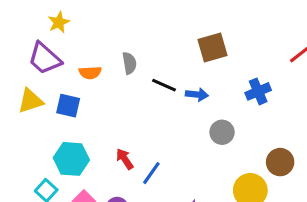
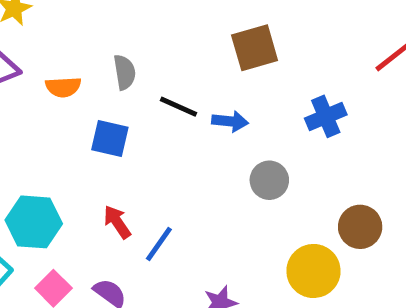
blue square: (68, 106) -> (110, 138), moved

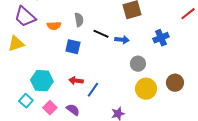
red arrow: (117, 222) -> (76, 81), turned -48
yellow circle: (313, 271) -> (146, 89), moved

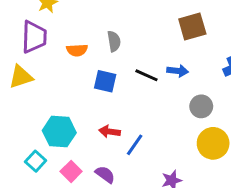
purple trapezoid: (25, 17) -> (34, 37), turned -130
black line: (101, 34) -> (146, 75), moved

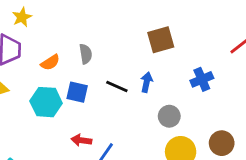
orange semicircle: (77, 50) -> (50, 62), turned -30
blue arrow: (178, 71) -> (147, 82), turned -84
cyan hexagon: (59, 132) -> (46, 102), moved

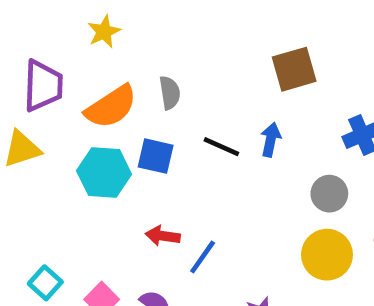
yellow star: (22, 17) -> (104, 32), moved
orange semicircle: (50, 62) -> (111, 107), size x1.6
gray circle: (169, 116) -> (329, 194), moved

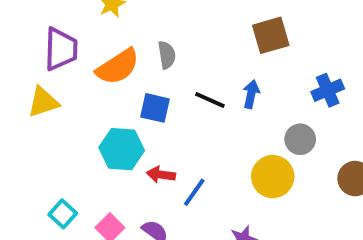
cyan hexagon: (104, 173) -> (122, 149), moved
yellow circle: (327, 255) -> (273, 177), moved

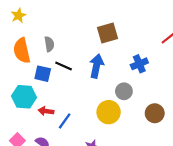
orange semicircle: (118, 67) -> (22, 51), turned 110
blue arrow: (251, 94) -> (96, 66), size x1.5
black line: (210, 100) -> (64, 66), moved

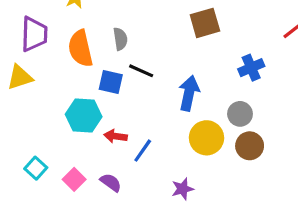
blue arrow: (96, 66) -> (189, 93), moved
gray circle: (124, 91) -> (240, 114), moved
brown circle: (155, 113) -> (250, 146), moved

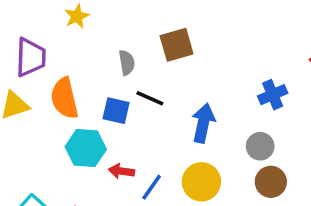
brown square: (205, 23) -> (177, 45), moved
orange semicircle: (80, 48) -> (64, 98), moved
yellow circle: (206, 138) -> (201, 182), moved

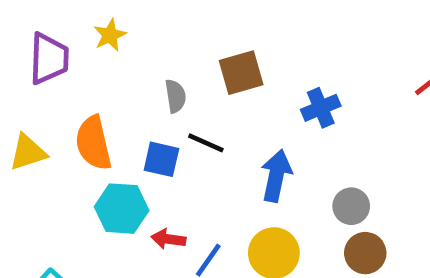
purple trapezoid: (31, 57) -> (49, 59), moved
blue cross: (273, 95) -> (321, 108), moved

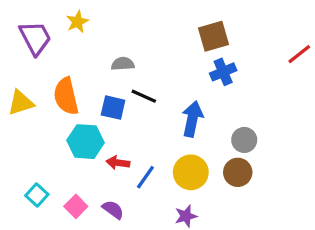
purple trapezoid: (49, 59) -> (35, 38), turned -30
brown square: (241, 73) -> (213, 36), moved
gray semicircle: (175, 96) -> (123, 64), turned -85
brown circle: (365, 253) -> (238, 172), moved

